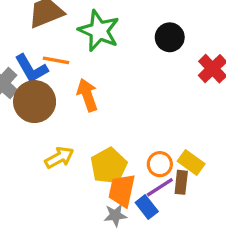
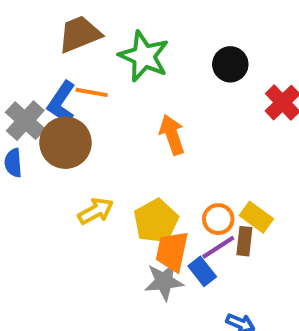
blue L-shape: (31, 69) -> (61, 103), turned 64
orange arrow: (87, 95) -> (172, 135), moved
gray star: (115, 215) -> (164, 281), size x1.4

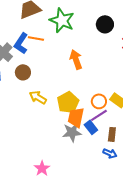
brown circle: (65, 143) -> (23, 72), moved, size x0.6
yellow arrow: (96, 211) -> (38, 97), turned -120
brown rectangle: (244, 241) -> (112, 134), moved

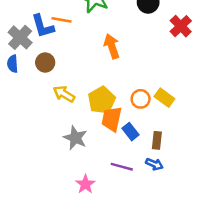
blue L-shape: (21, 43) -> (43, 26), turned -50
purple line: (99, 115) -> (122, 167), moved, turned 48
gray star: (72, 132) -> (75, 138), moved, turned 30
pink star: (42, 168) -> (85, 184), moved

